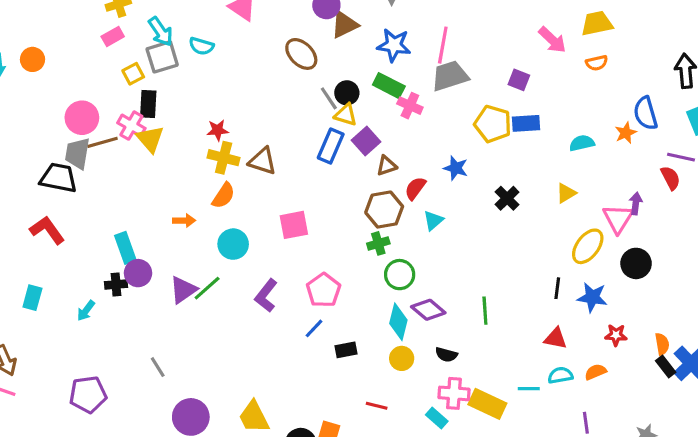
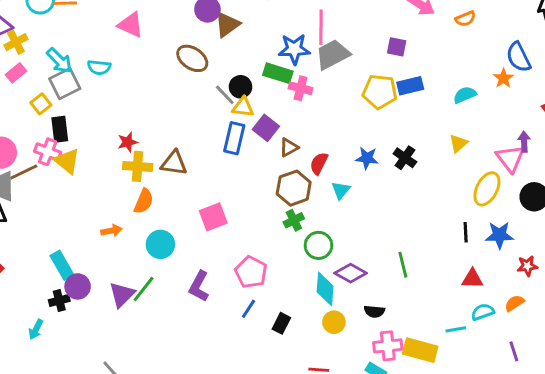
blue star: (394, 45) -> (294, 49), moved
blue star: (456, 168) -> (367, 158), moved
black rectangle: (346, 350) -> (281, 323), turned -42

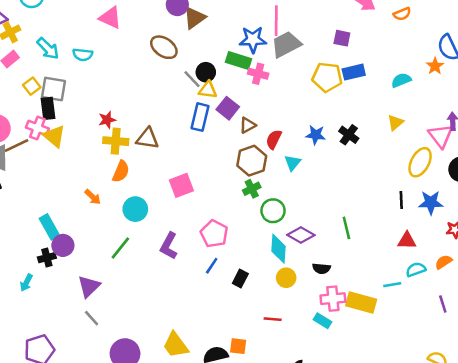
gray square: (65, 84) -> (54, 89), moved, turned 36
orange arrow: (111, 231) -> (93, 197), turned 54
purple triangle: (122, 295) -> (89, 286), moved

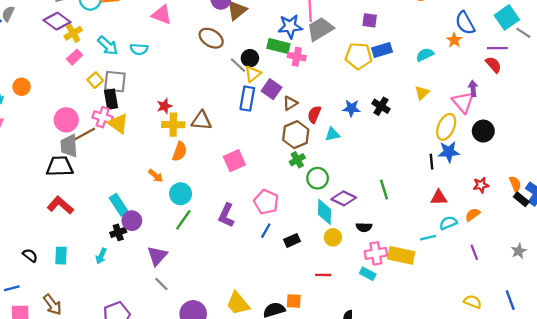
yellow triangle: (208, 90) -> (253, 74), turned -42
cyan triangle: (293, 163) -> (332, 134), turned 42
blue star: (431, 203) -> (449, 152), moved
cyan circle: (135, 209) -> (181, 194), moved
black rectangle: (240, 278) -> (292, 240), turned 42

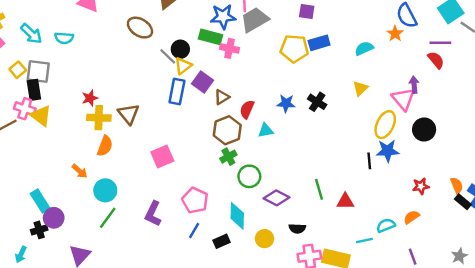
brown triangle: (201, 121) -> (128, 114), turned 45
red triangle: (439, 198) -> (345, 201), moved
cyan diamond: (324, 212) -> (237, 216), moved

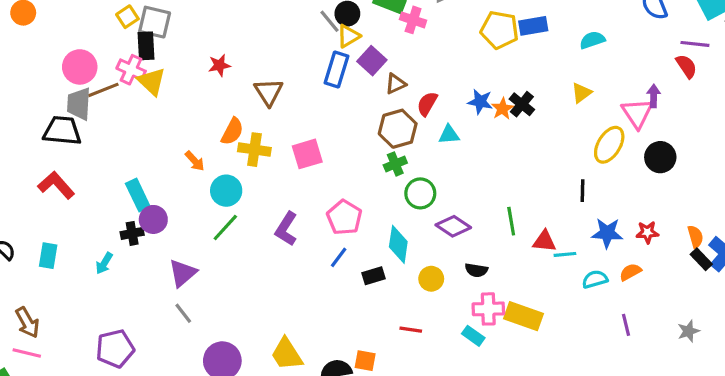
orange star: (395, 34) -> (502, 109), moved
yellow cross: (99, 118) -> (254, 150), moved
blue star: (388, 151) -> (607, 233), moved
cyan line: (364, 241) -> (565, 254), moved

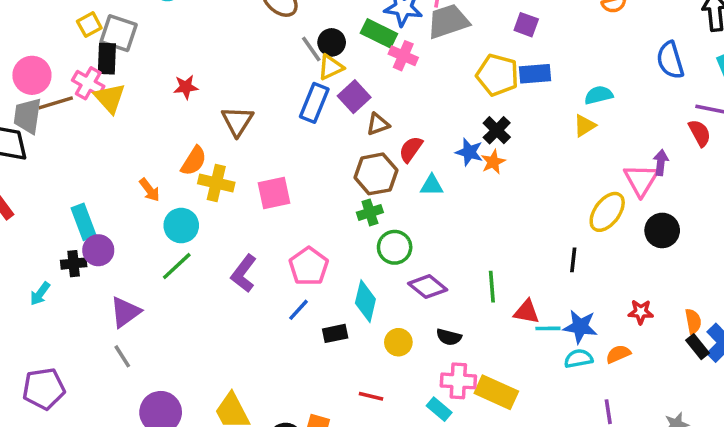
yellow triangle: (581, 93) -> (585, 126), moved
black cross: (522, 104) -> (497, 130), moved
blue star: (607, 233) -> (580, 327), moved

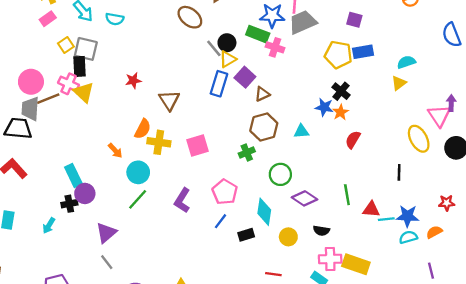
red semicircle: (411, 149) -> (353, 140), moved
green cross: (370, 212) -> (247, 152), moved
yellow ellipse: (607, 212) -> (419, 139), turned -60

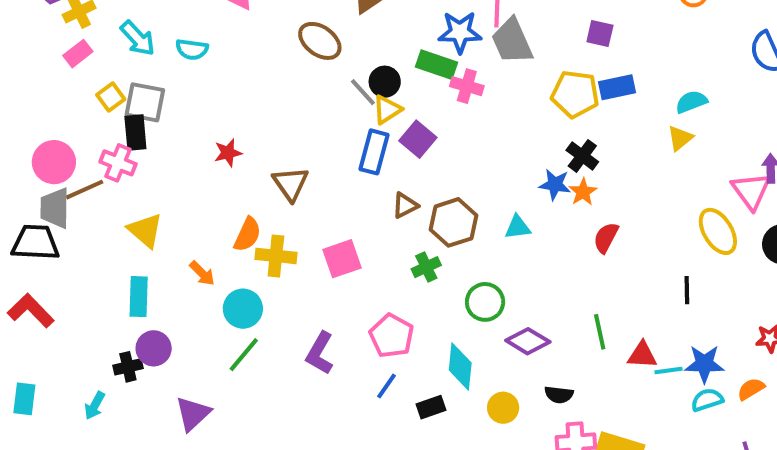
gray trapezoid: (303, 22) -> (512, 41), turned -88
yellow triangle: (84, 92) -> (145, 230), moved
brown triangle: (262, 94) -> (405, 205), moved
cyan rectangle: (73, 176) -> (139, 297), moved, turned 30

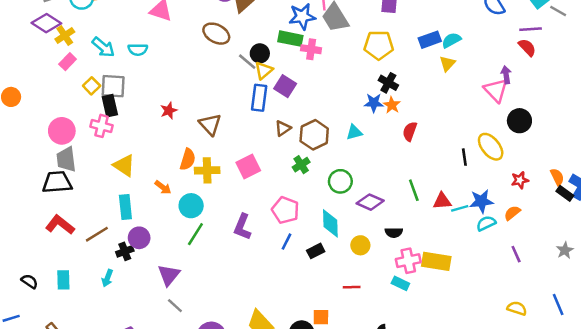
blue rectangle: (617, 87) -> (430, 40), moved
brown line: (84, 190) -> (97, 234), moved
yellow ellipse: (718, 231) -> (491, 147), moved

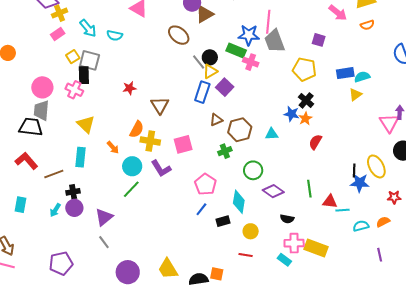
blue star: (481, 201) -> (360, 183), moved
purple L-shape: (242, 227) -> (161, 168), moved, turned -65
purple circle: (139, 238) -> (74, 208), moved
yellow circle: (360, 245) -> (251, 231), moved

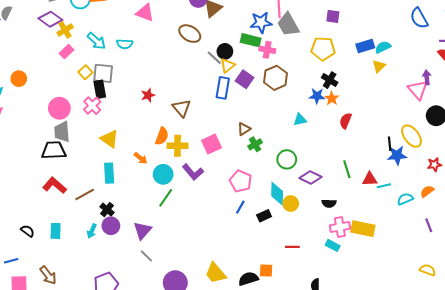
pink cross: (74, 90) -> (92, 106), turned 30
brown triangle: (216, 120) -> (244, 129), moved
brown hexagon: (240, 130) -> (276, 78), moved
black cross: (73, 192) -> (107, 210), turned -32
yellow circle: (251, 231) -> (291, 204), moved

